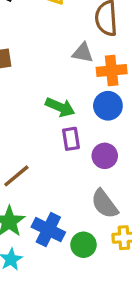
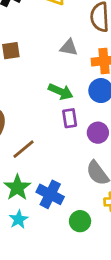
gray triangle: (83, 53) -> (69, 47), moved
green circle: (83, 245) -> (80, 221), moved

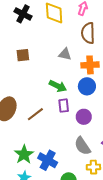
brown line: (24, 149) -> (35, 114), moved

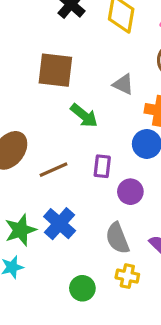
brown square: (23, 55) -> (55, 70), size x1.6
green arrow: (58, 86) -> (84, 116), moved
blue cross: (48, 160) -> (60, 224), moved

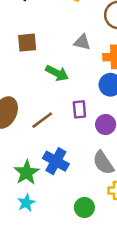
brown square: (55, 70) -> (27, 43), size x0.7

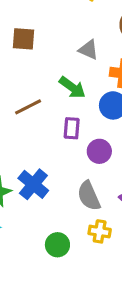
green arrow: (57, 73) -> (72, 87), moved
brown line: (42, 120) -> (28, 107), moved

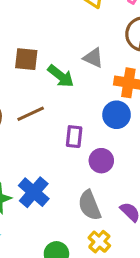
brown square: (24, 39) -> (26, 59), moved
green arrow: (72, 87) -> (61, 76), moved
yellow cross: (100, 231) -> (99, 242), turned 30

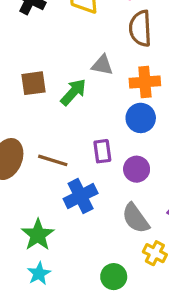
green arrow: (61, 76) -> (73, 92), turned -72
brown line: (31, 114) -> (53, 160), moved, turned 56
blue cross: (34, 192) -> (81, 196), moved, turned 36

